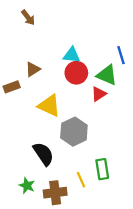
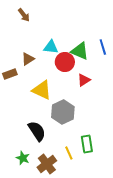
cyan triangle: (72, 55) -> (51, 47), moved
green triangle: (107, 75) -> (80, 51), moved
brown cross: (55, 193) -> (47, 164), turned -30

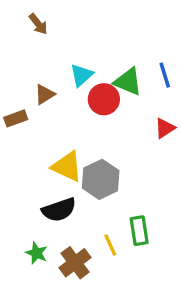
cyan triangle: (51, 47) -> (81, 75), turned -49
red triangle: (84, 80) -> (165, 128), moved
yellow triangle: (42, 90) -> (67, 167), moved
black semicircle: (37, 131) -> (59, 210), turned 105

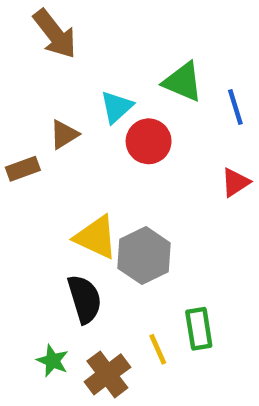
brown arrow: (38, 24) -> (55, 34), size x1.6
green triangle: (128, 82) -> (183, 82), moved
black semicircle: (59, 210) -> (85, 299), turned -88

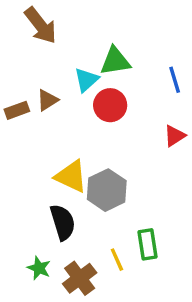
green triangle: (183, 82) -> (115, 61), moved, turned -32
brown rectangle: (23, 169) -> (17, 110), moved

